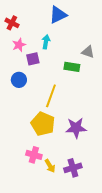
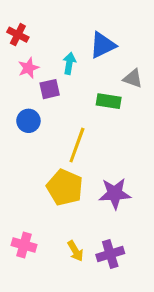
blue triangle: (58, 15) -> (103, 45), moved
pink cross: (34, 155) -> (24, 245), moved

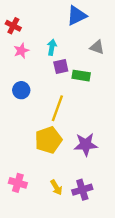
blue triangle: (103, 45) -> (77, 16), moved
gray triangle: (133, 78) -> (97, 47), moved
purple square: (50, 89) -> (61, 66), moved
yellow pentagon: (65, 187) -> (48, 140), turned 30

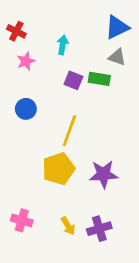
blue triangle: (77, 16) -> (117, 27), moved
cyan arrow: (52, 47) -> (63, 45), moved
purple square: (61, 66) -> (73, 80), turned 35
green rectangle: (81, 76) -> (99, 79), moved

